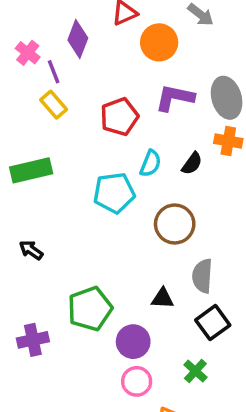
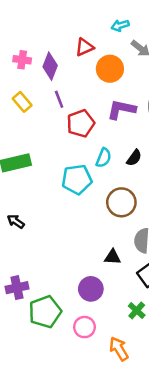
pink cross: (28, 53) -> (22, 60), moved, turned -30
purple line: (54, 72) -> (59, 99), moved
yellow rectangle: (54, 105) -> (22, 102), moved
green pentagon: (90, 309) -> (45, 312), moved
pink circle: (137, 381) -> (84, 327), moved

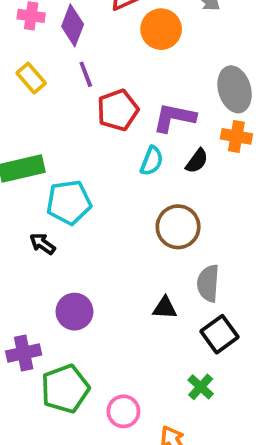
purple L-shape: (121, 109) -> (174, 118), moved
cyan pentagon: (77, 179) -> (69, 202), moved
black arrow: (16, 221) -> (42, 244), moved
purple circle: (91, 289) -> (74, 312), moved

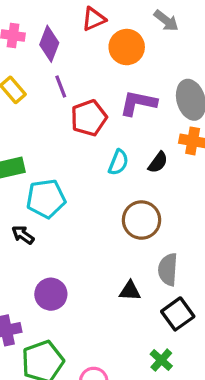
purple L-shape: (174, 118) -> (138, 103), moved

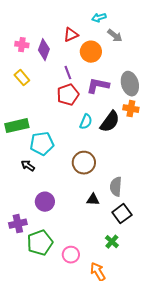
purple line: (61, 87) -> (68, 73), moved
black semicircle: (158, 162) -> (110, 122), size x1.6
brown circle: (141, 220) -> (84, 163), moved

